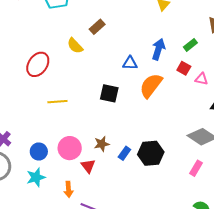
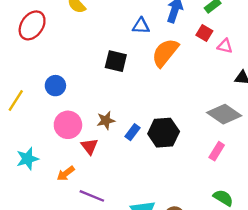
yellow line: (57, 102) -> (16, 100), moved, turned -54
blue circle: (39, 151) -> (55, 86), moved
orange arrow: (68, 189) -> (66, 174), turned 56

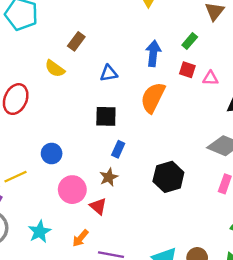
blue triangle: (141, 26) -> (109, 73), moved
yellow line: (16, 100) -> (16, 177), turned 45
blue rectangle: (133, 132) -> (118, 149), moved

